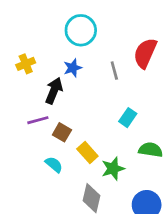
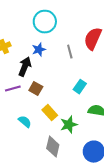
brown square: (62, 132) -> (36, 89), moved

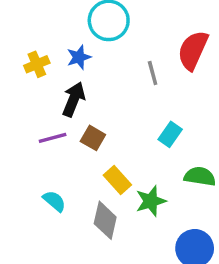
blue star: (39, 50) -> (79, 57), moved
cyan semicircle: (25, 122) -> (54, 201), moved
gray diamond: (53, 147) -> (105, 220), moved

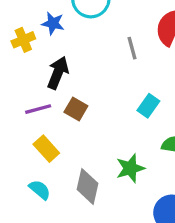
blue star: (79, 57) -> (53, 23), moved, turned 30
yellow rectangle: (117, 180) -> (46, 149), moved
cyan semicircle: (54, 201) -> (40, 190), moved

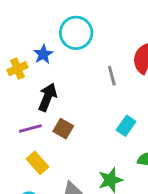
blue star: (53, 23) -> (43, 54), turned 30

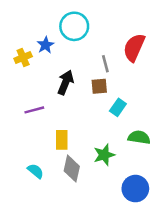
black arrow: (47, 97) -> (65, 82), moved
brown square: (63, 129) -> (99, 86), moved, turned -35
yellow rectangle: (37, 163) -> (62, 140), moved, turned 42

